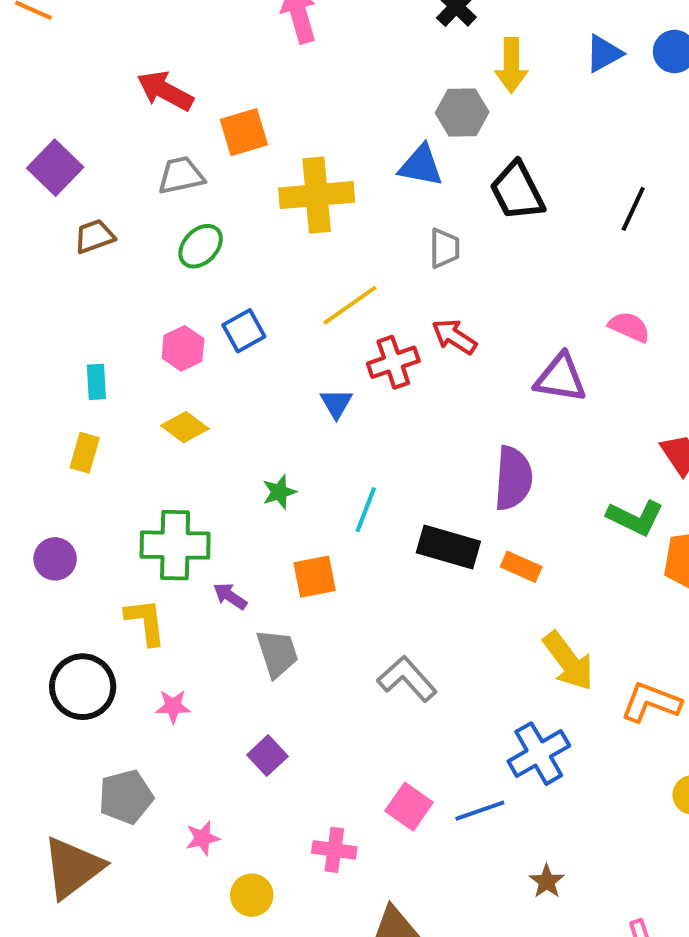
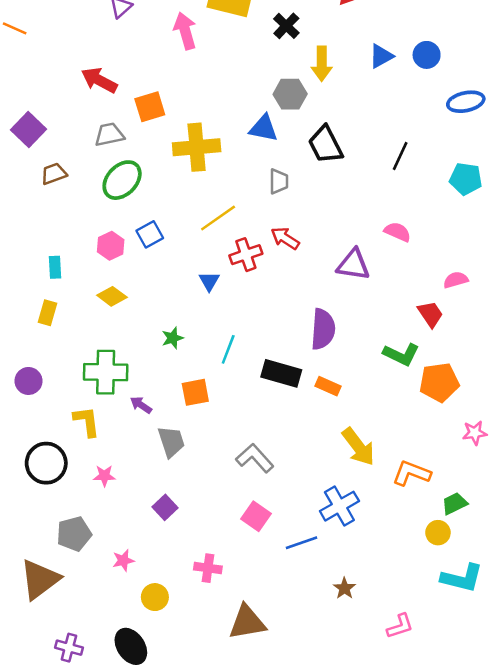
green ellipse: (201, 246) -> (122, 180), size x1.4
pink square: (409, 807) -> (256, 516), moved

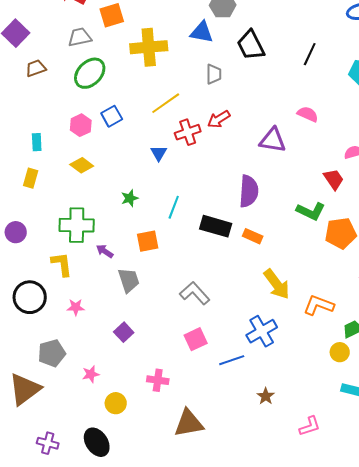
red arrow: (285, 238) -> (219, 119), turned -65
pink square: (256, 516) -> (196, 339), turned 30

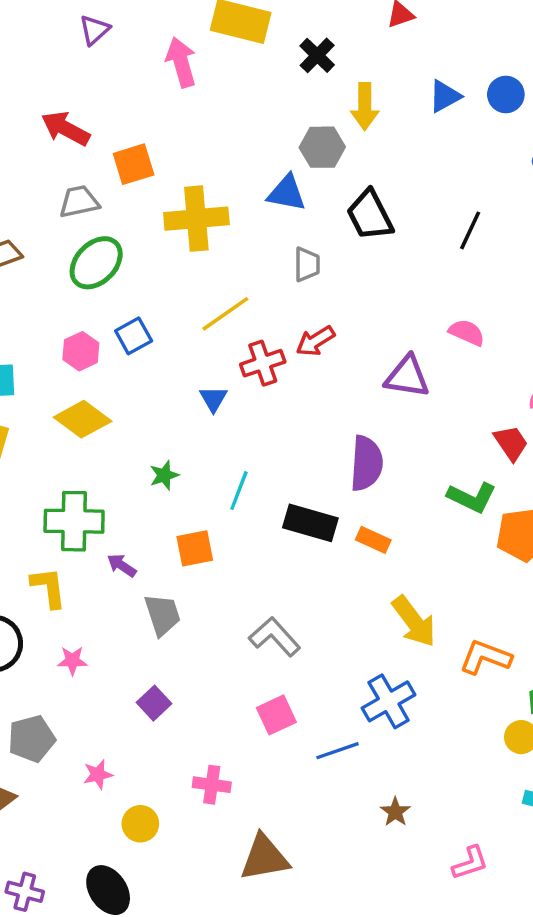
yellow diamond: (82, 165) -> (83, 419), size x1.4

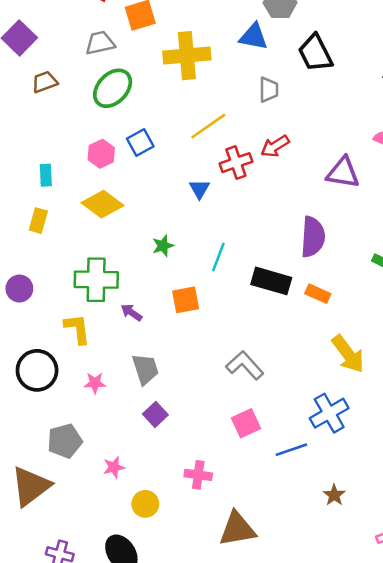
gray trapezoid: (162, 615) -> (145, 369), moved

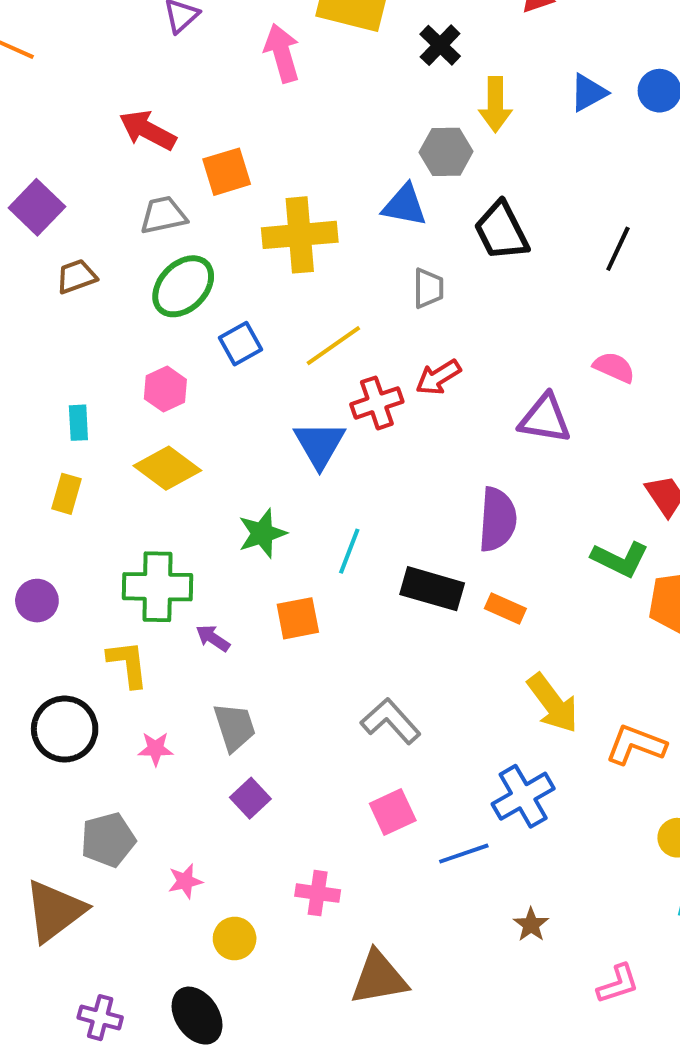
blue square: (140, 142) -> (240, 344), moved
blue triangle: (199, 189) -> (320, 444), size x1.6
green star: (163, 246) -> (262, 533), size x1.4

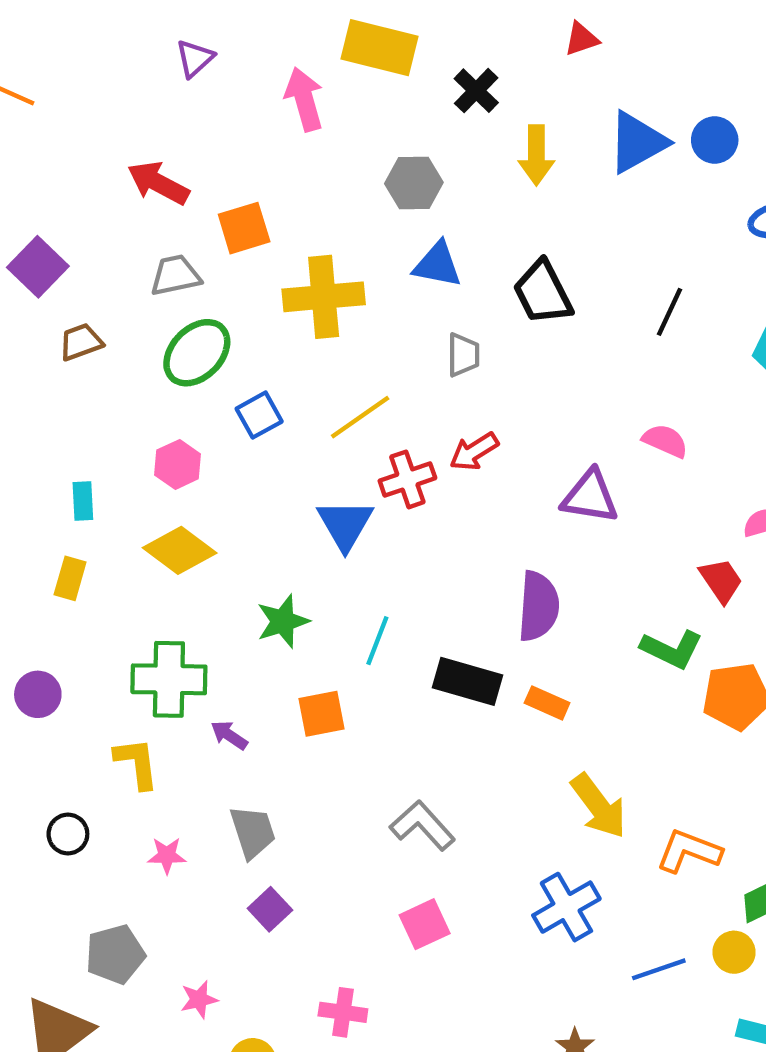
blue triangle: (588, 93) -> (637, 142), size x1.5
gray hexagon: (446, 152) -> (414, 183), moved
black circle: (65, 729) -> (68, 834), size x0.6
blue line: (464, 854) -> (659, 969), moved

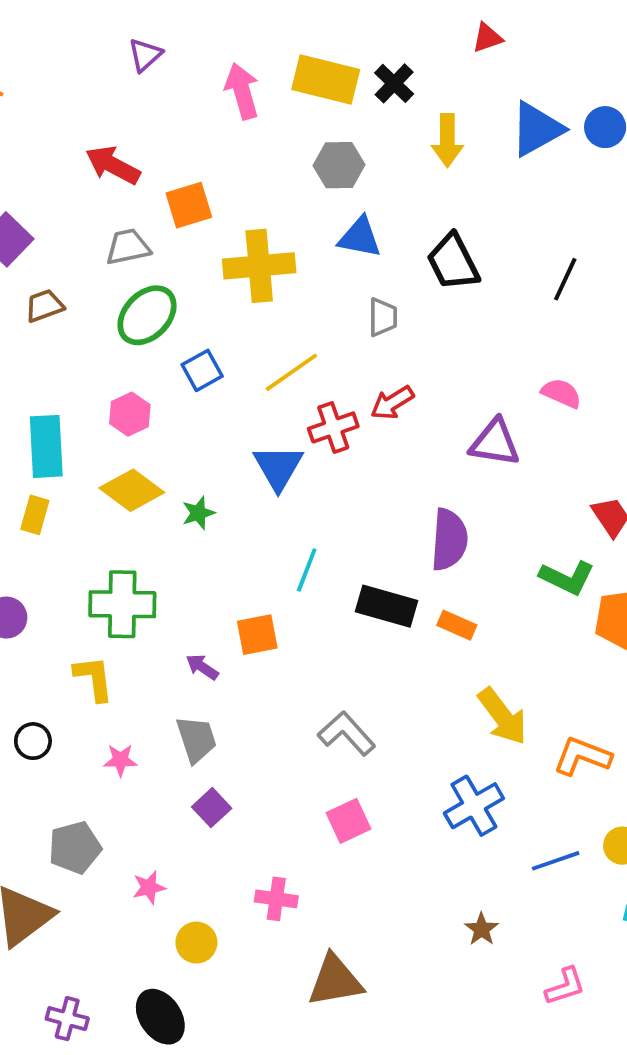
yellow rectangle: (379, 48) -> (326, 80), moved
cyan rectangle: (83, 501) -> (46, 446), size x1.8
green star: (283, 621) -> (198, 513), moved, size x0.7
purple arrow: (229, 735) -> (202, 667), moved

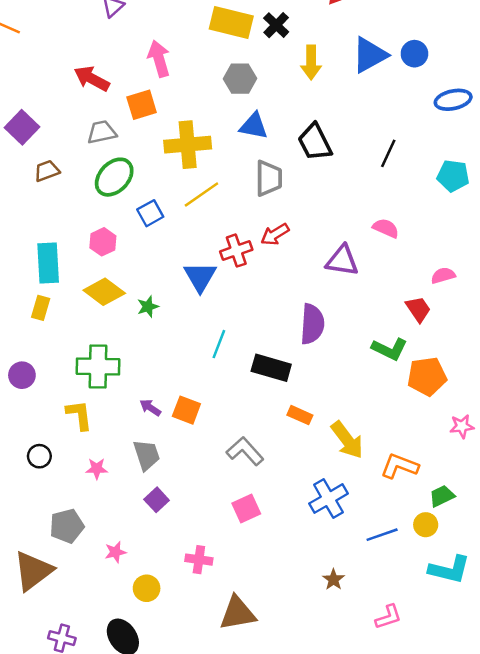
pink arrow: (242, 91) -> (159, 59), moved
gray trapezoid: (383, 317) -> (269, 178), size x1.4
yellow line: (291, 372) -> (201, 194), moved
orange rectangle: (457, 625) -> (300, 415), moved
orange square: (257, 635) -> (186, 410), moved, turned 32

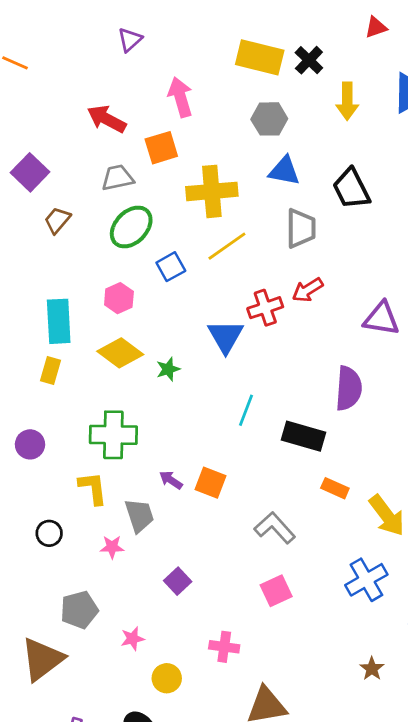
brown trapezoid: (47, 171) -> (57, 220), turned -30
gray trapezoid: (147, 455) -> (139, 516), moved

